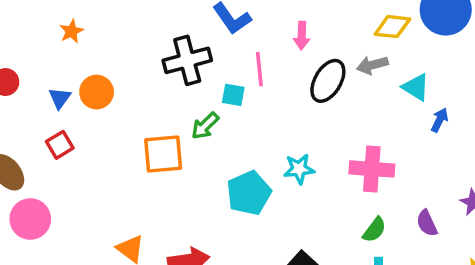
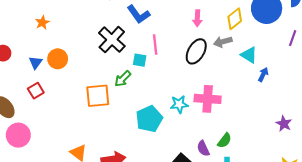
yellow diamond: (392, 27) -> (235, 19), turned -45
pink arrow: (302, 36) -> (197, 18), moved
black cross: (187, 60) -> (112, 40), turned -32
pink cross: (372, 169) -> (208, 99), moved
purple semicircle: (427, 223) -> (203, 148), moved

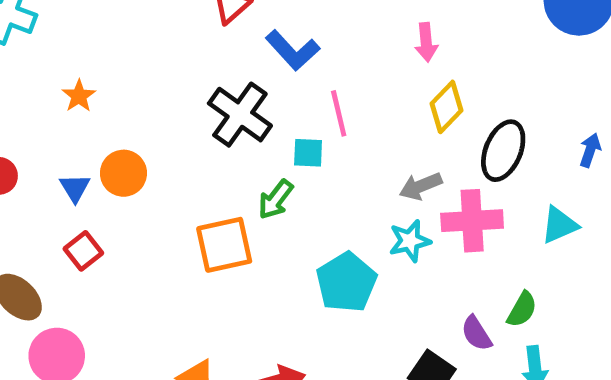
yellow diamond: (235, 19) -> (446, 107), moved
gray arrow: (223, 42) -> (421, 186), moved
black ellipse: (196, 51) -> (503, 151), moved
cyan triangle: (249, 55) -> (559, 225), moved, turned -48

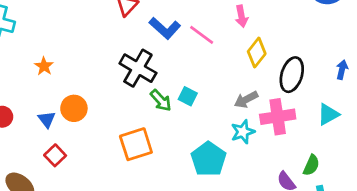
pink line: (339, 113) -> (202, 35), moved, turned -35
cyan square: (308, 153) -> (188, 96), moved, turned 30
green arrow: (276, 199) -> (161, 100), moved, turned -75

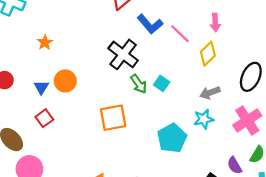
yellow diamond: (257, 53) -> (208, 54), moved
pink cross: (278, 117) -> (247, 120), moved, turned -32

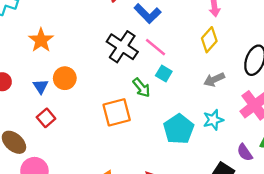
pink line: (180, 34) -> (155, 47), moved
orange star: (45, 43) -> (41, 40), size x1.5
green arrow: (139, 84) -> (141, 88), moved
cyan star: (204, 119) -> (213, 120), moved

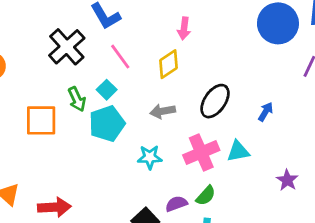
pink line: (155, 47) -> (120, 57), moved
cyan pentagon: (179, 129) -> (107, 124), moved
purple semicircle: (245, 152) -> (176, 204), turned 90

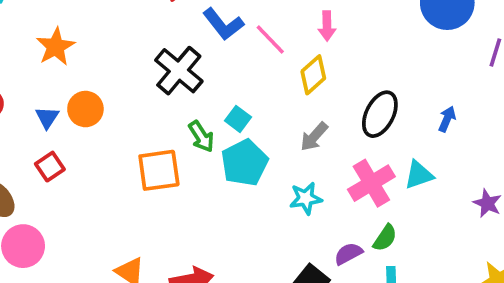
pink line: (120, 57) -> (270, 40), moved
gray arrow: (163, 111) -> (314, 137), turned -30

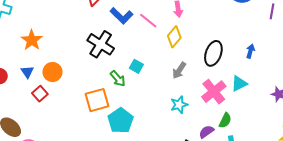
blue triangle: (47, 117) -> (27, 72), moved
cyan pentagon: (244, 163) -> (121, 121), moved
red square: (50, 167) -> (40, 94), moved

